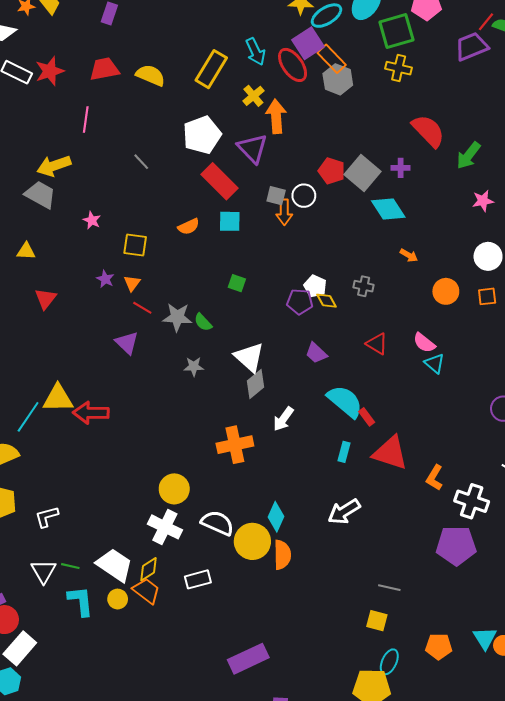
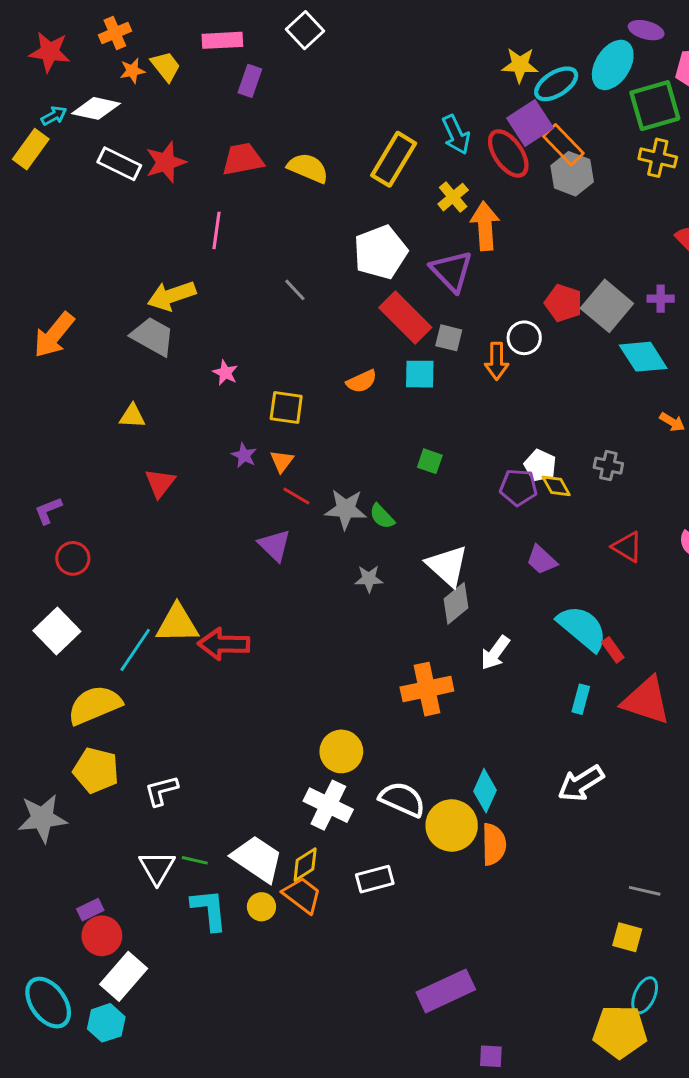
gray square: (276, 196) -> (449, 338), moved

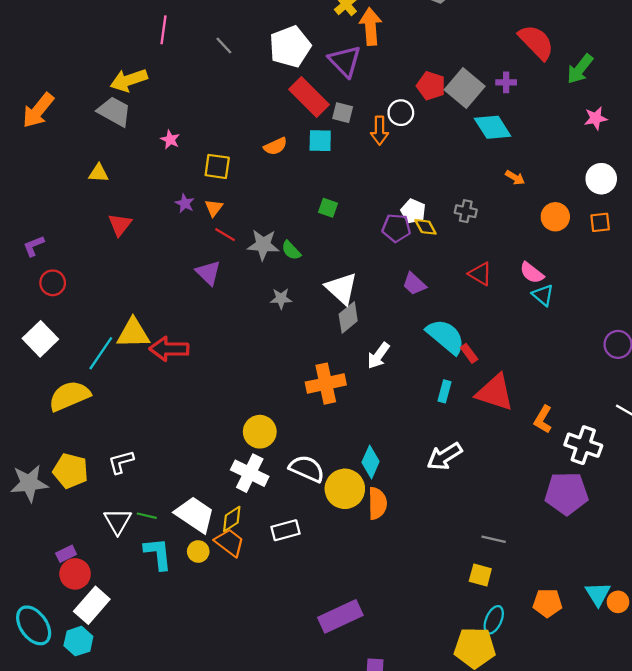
gray line: (295, 290) -> (224, 45), moved
yellow pentagon: (96, 770) -> (71, 471), moved

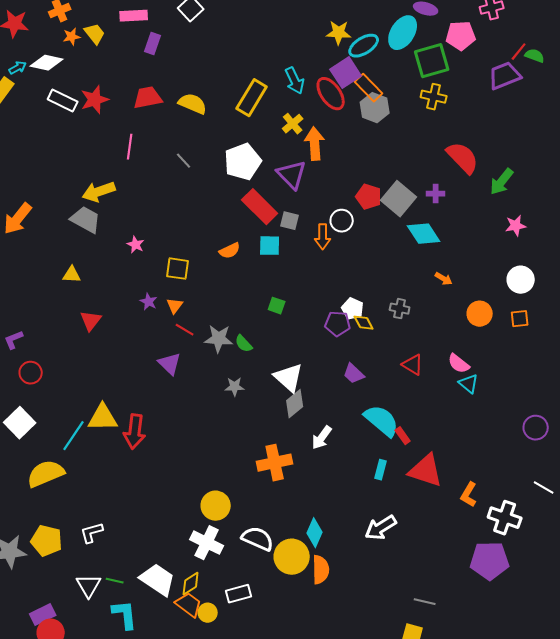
red arrow: (169, 349) -> (135, 432), turned -84
yellow circle: (198, 551) -> (208, 613), moved
purple rectangle: (66, 554) -> (43, 615), size x1.4

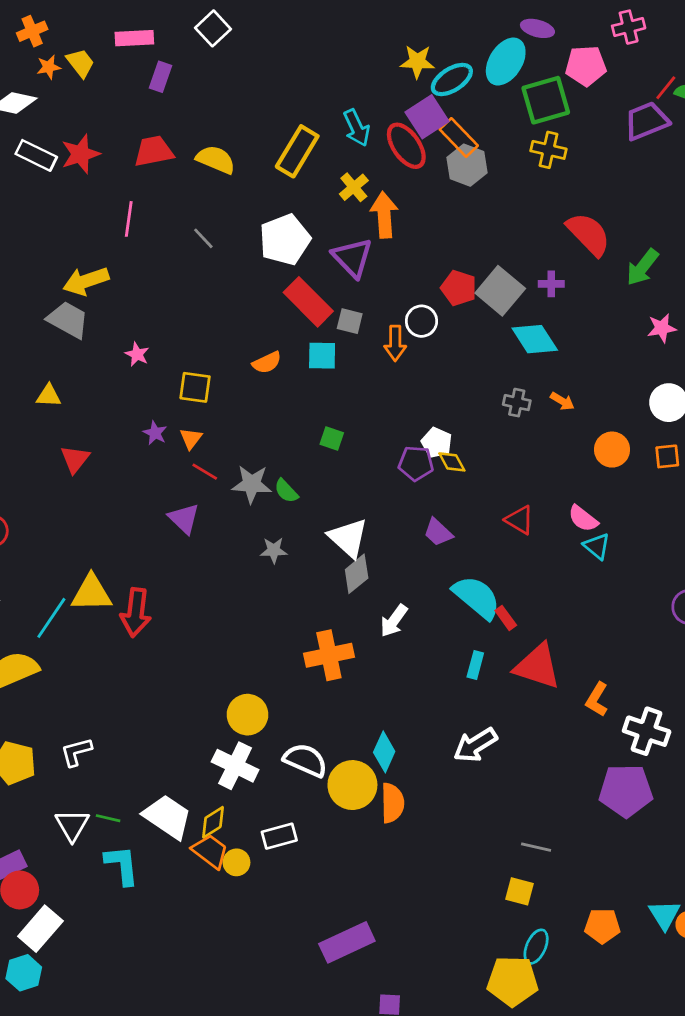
gray cross: (400, 309) -> (517, 403), moved

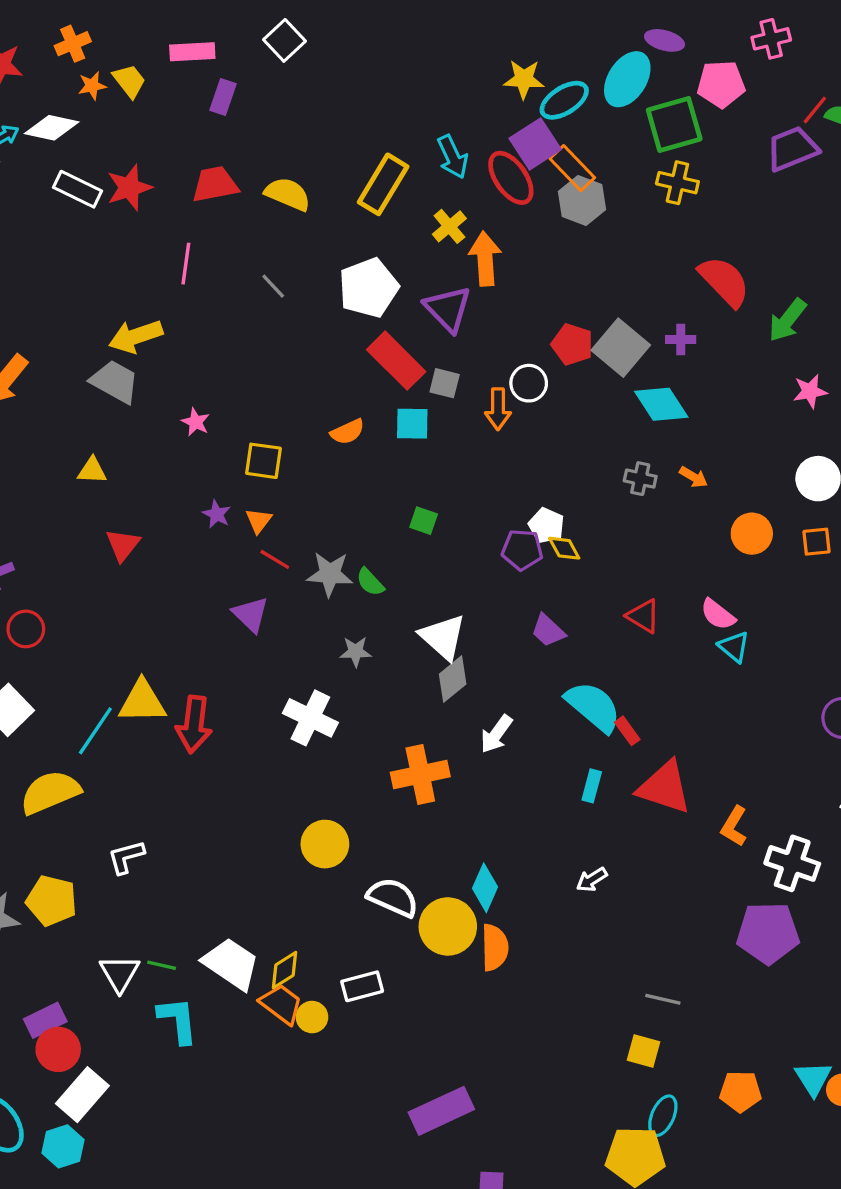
white arrow: (475, 745) -> (592, 880), size x0.6
white L-shape: (76, 752) -> (126, 857), moved
white cross: (235, 766) -> (310, 718), moved

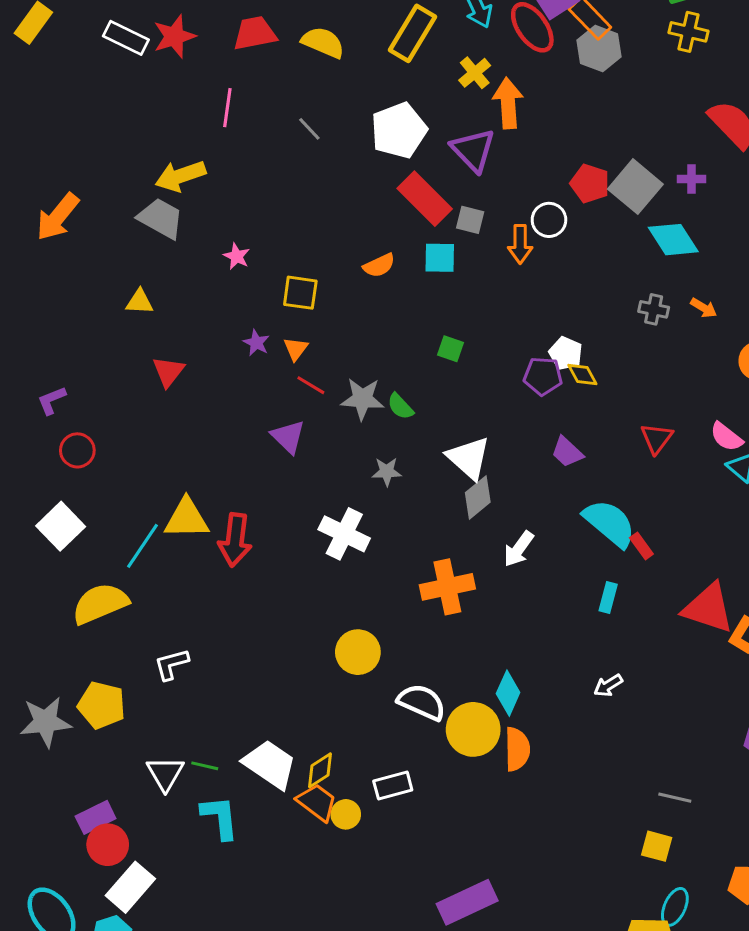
red triangle: (643, 616) -> (657, 438), turned 36
red triangle: (664, 787) -> (708, 608), moved

